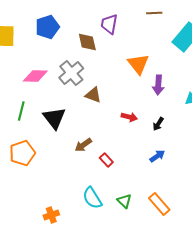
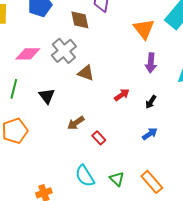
orange triangle: (138, 64) -> (144, 29), moved
red arrow: (129, 117) -> (122, 95), turned -49
black triangle: (54, 118) -> (47, 96), size x0.7

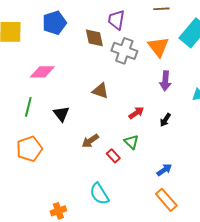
gray cross: (64, 51) -> (124, 51), moved, turned -30
blue arrow: (150, 134) -> (164, 170), moved
green triangle: (117, 179) -> (131, 142), moved

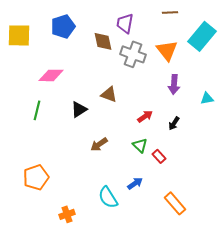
black triangle: (61, 114) -> (79, 109), moved, turned 36
orange pentagon: (29, 149) -> (36, 177), moved
red rectangle: (113, 156) -> (159, 156), moved
blue arrow: (164, 170) -> (135, 183), moved

